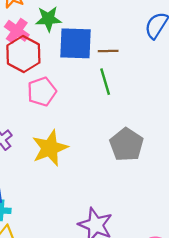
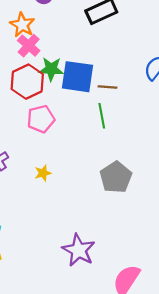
green star: (48, 19) -> (51, 69), moved
pink cross: (17, 31) -> (29, 46), moved
yellow star: (50, 148) -> (43, 173), size x0.5

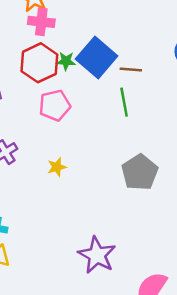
pink cross: (29, 46) -> (41, 22), turned -35
green star: (51, 69) -> (66, 61), moved, size x0.7
blue square: (77, 77) -> (97, 57), turned 32

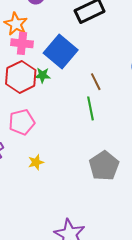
blue square: (97, 57) -> (61, 51), moved
brown line: (131, 70) -> (96, 82), turned 60
pink pentagon: (55, 105) -> (22, 122), moved

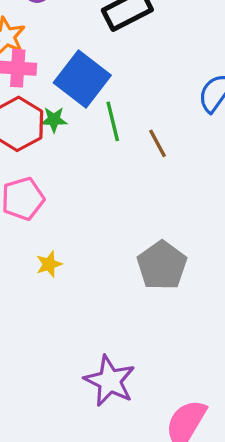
brown line: (96, 82) -> (157, 143), moved
green line: (91, 108) -> (113, 121), moved

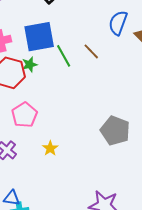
blue square: (82, 79) -> (39, 37), turned -32
brown line: (157, 143) -> (91, 51), moved

